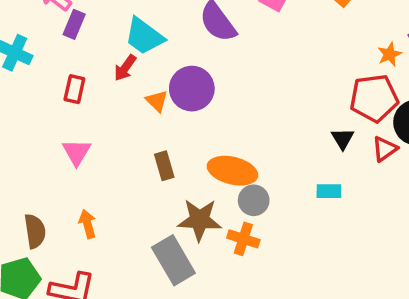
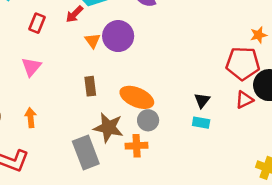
black triangle: (343, 139) -> (202, 100), moved
orange cross: (243, 239) -> (137, 146), turned -30

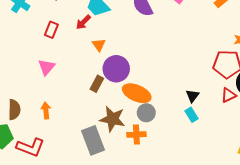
purple circle: (118, 36) -> (116, 69), moved
brown rectangle: (90, 86) -> (97, 84), turned 35
cyan rectangle: (201, 123) -> (192, 115), turned 48

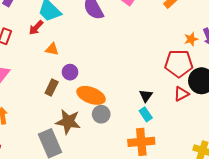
orange triangle: (99, 45) -> (52, 49), turned -40
purple circle: (116, 69) -> (70, 72), size x0.6
orange cross: (136, 135) -> (141, 142), moved, size x1.4

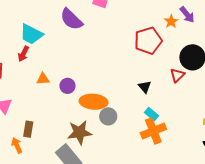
orange triangle: (52, 49) -> (43, 79), moved
red pentagon: (179, 64) -> (148, 41), moved
brown rectangle: (52, 87) -> (28, 129), moved
cyan rectangle: (146, 114) -> (151, 114), moved

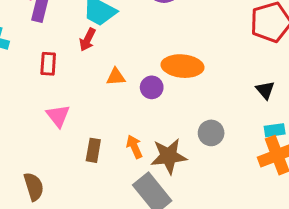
orange ellipse: (94, 102) -> (182, 66), moved
cyan rectangle: (151, 114) -> (275, 130), turned -48
orange arrow: (17, 145) -> (134, 147), moved

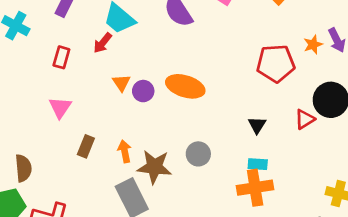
orange triangle: (116, 77) -> (121, 83), turned 48
purple circle: (152, 87) -> (143, 91), moved

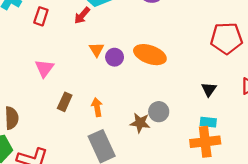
red rectangle: (61, 57) -> (41, 16), moved
brown star: (154, 167) -> (140, 123), moved, size x0.7

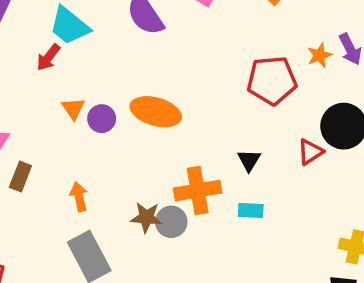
brown rectangle: (65, 102) -> (20, 177), moved
gray circle: (159, 112) -> (171, 222), moved
orange cross: (205, 142) -> (198, 191), moved

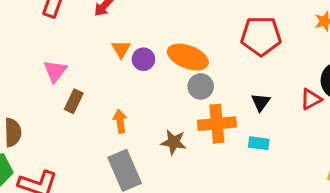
red pentagon: (272, 80) -> (261, 36), moved
gray circle: (171, 222) -> (201, 86), moved

